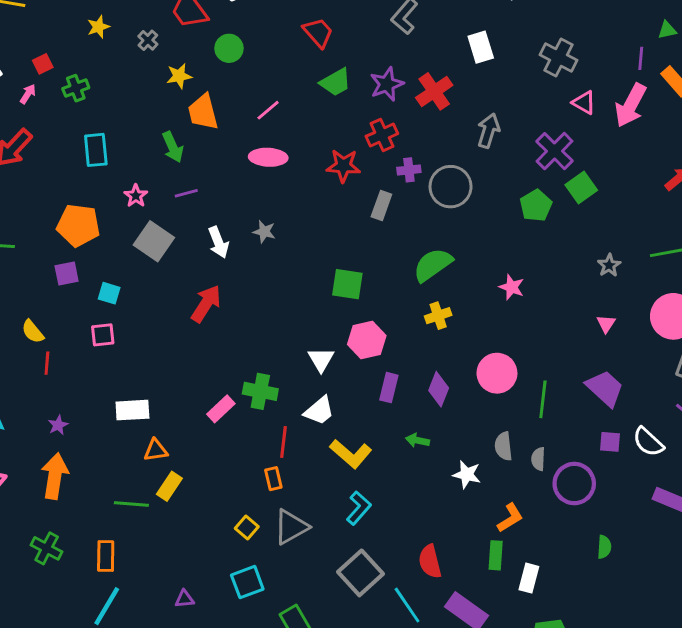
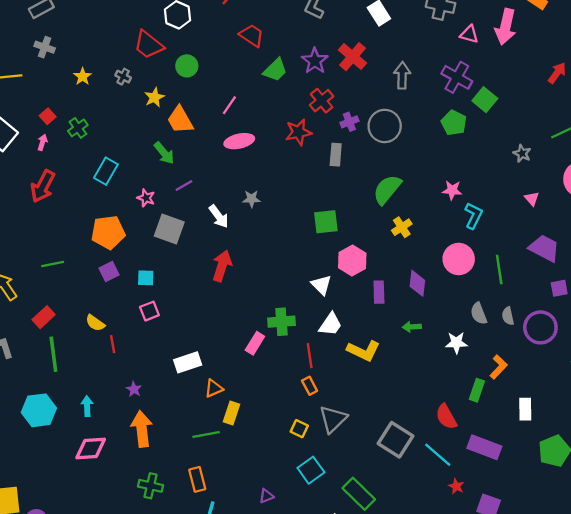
cyan rectangle: (96, 150) -> (106, 171), turned 50
cyan L-shape: (359, 508) -> (473, 216), moved
green rectangle: (496, 555) -> (477, 390), moved, turned 30

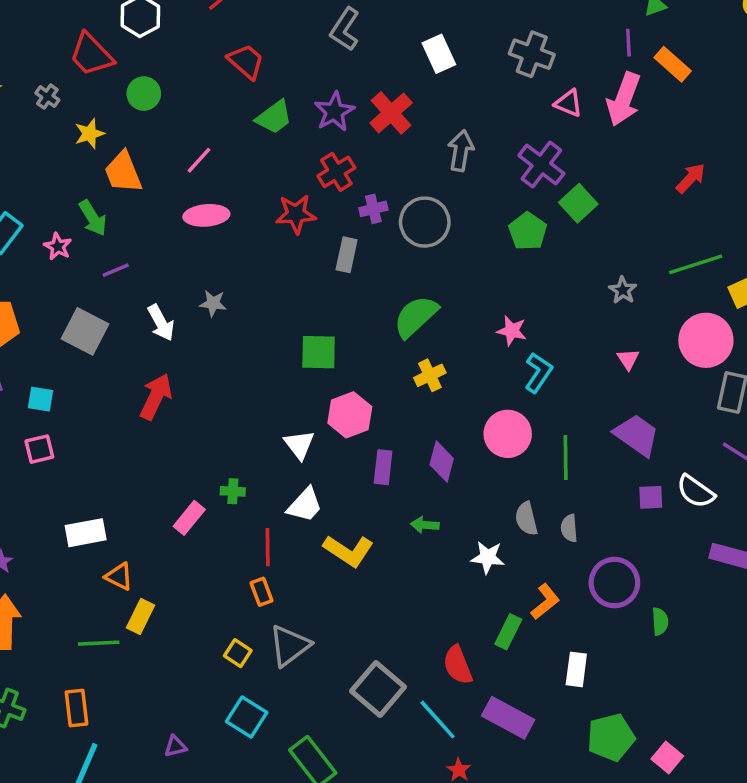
pink star: (146, 198) -> (58, 246), moved
green cross: (281, 322) -> (233, 491), size x0.6
purple circle: (540, 327) -> (614, 583), moved
orange triangle: (214, 388) -> (119, 576), turned 42
cyan square: (311, 470) -> (247, 717), turned -30

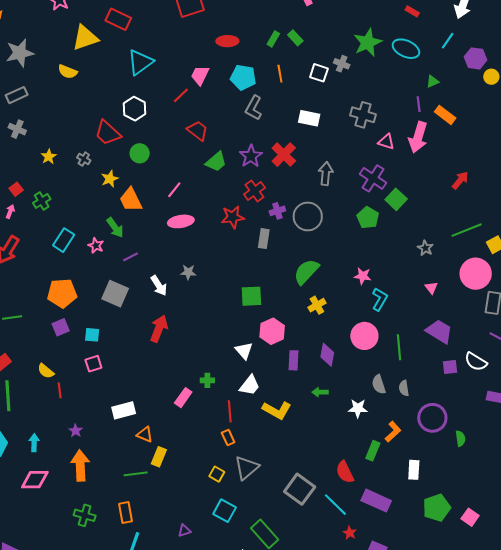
white rectangle: (439, 54) -> (309, 118), turned -50

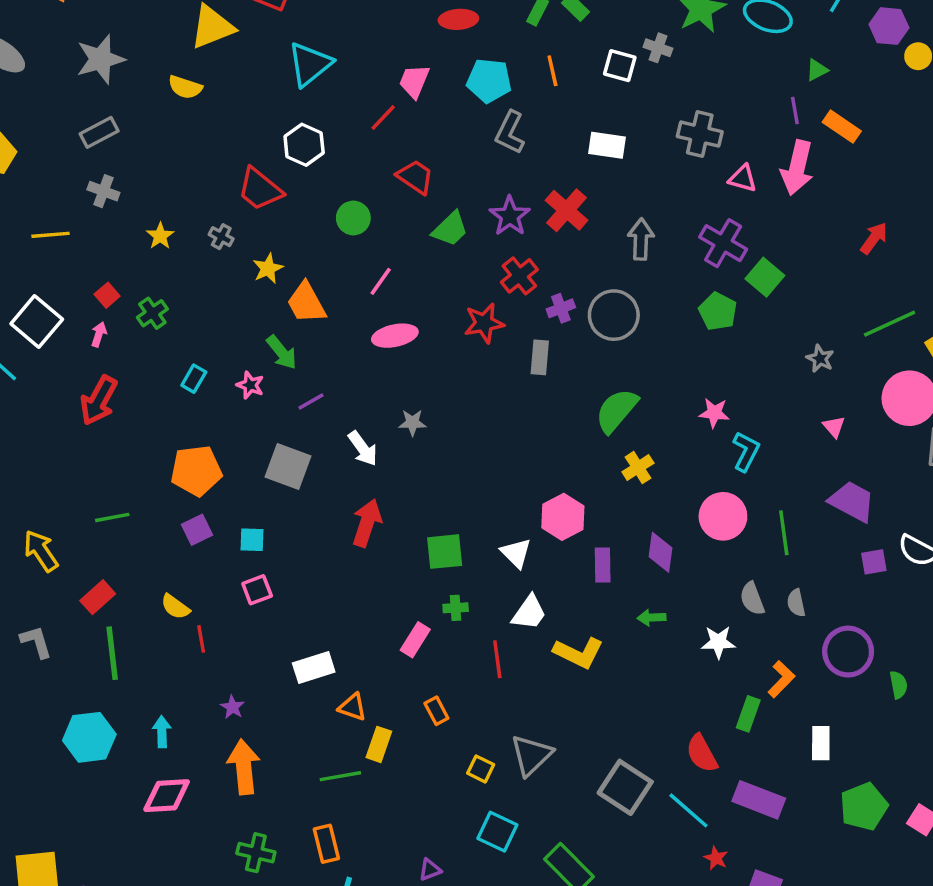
green circle: (140, 153) -> (353, 218), moved
cyan rectangle: (64, 240) -> (194, 379), size x0.7
green square: (251, 296) -> (445, 552), moved
orange rectangle: (228, 437) -> (436, 711), moved

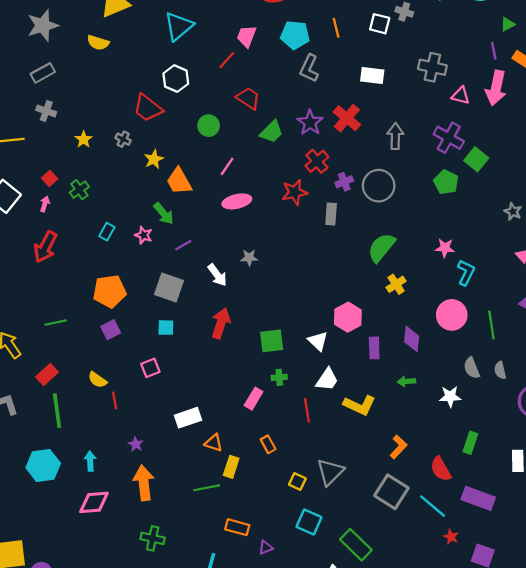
cyan square: (252, 540) -> (166, 328), moved
orange L-shape: (781, 679) -> (398, 447), moved
orange rectangle: (326, 844) -> (237, 527), moved, turned -60

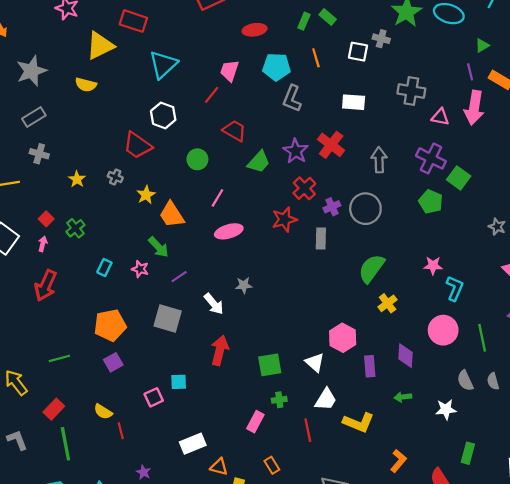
cyan square: (166, 328) -> (179, 382), moved

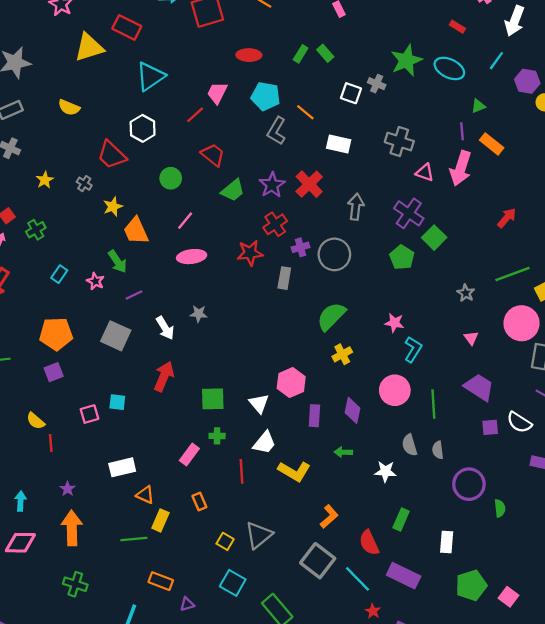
orange line: (316, 58) -> (305, 112), moved, turned -42
yellow semicircle: (86, 85) -> (69, 107), moved

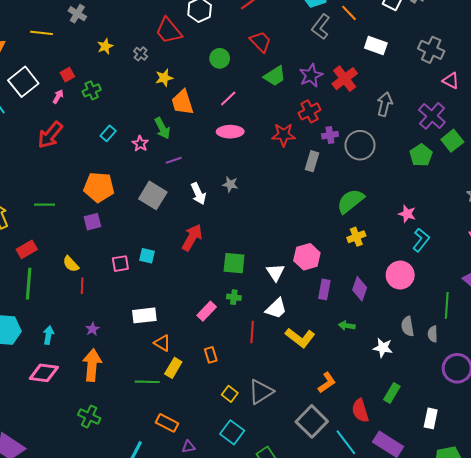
green line: (433, 404) -> (447, 305), moved

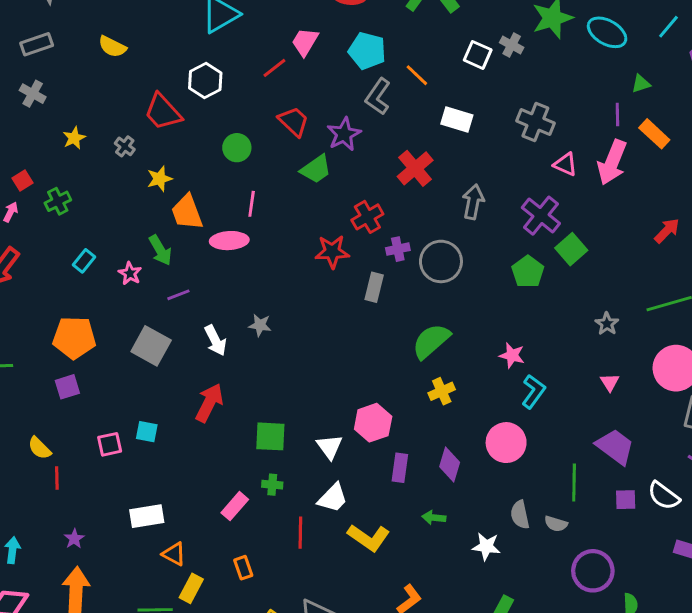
purple star: (311, 75) -> (344, 134), moved
pink line: (228, 98) -> (252, 204), turned -36
pink ellipse: (230, 132) -> (229, 241), moved
gray semicircle: (433, 334) -> (556, 524), turned -70

